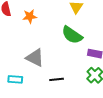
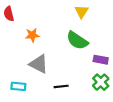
orange star: (30, 16) -> (32, 35), moved

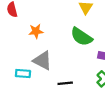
cyan rectangle: (18, 86) -> (23, 74), moved

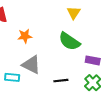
black line: (65, 83) -> (61, 81), moved

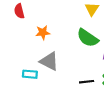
black line: (61, 81) -> (87, 82), moved

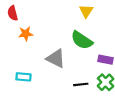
orange star: (43, 33) -> (26, 34), moved
gray triangle: (49, 61) -> (56, 59), moved

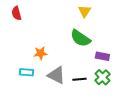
orange star: (26, 34) -> (40, 53), moved
gray triangle: (56, 59) -> (56, 75), moved

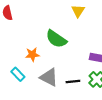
green semicircle: (80, 38) -> (56, 39), moved
cyan rectangle: (26, 72) -> (18, 74), turned 40

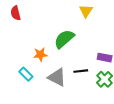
green semicircle: (56, 39) -> (64, 39), turned 105
black line: (73, 81) -> (81, 71), moved

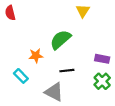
black line: (81, 71) -> (67, 71), moved
gray triangle: (57, 77) -> (54, 92), moved

